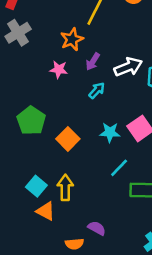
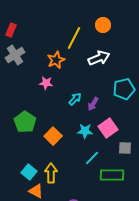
purple arrow: (93, 62) -> (93, 104), moved
white arrow: (128, 67) -> (99, 58), moved

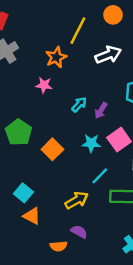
yellow arrow: (51, 173) -> (77, 200), moved, turned 60

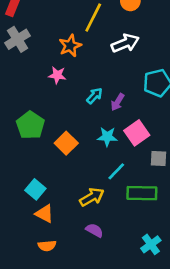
orange semicircle: (59, 246) -> (47, 246), moved

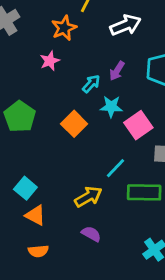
pink star: (57, 75) -> (50, 61), turned -30
purple arrow: (118, 102) -> (117, 71), moved
cyan star: (107, 137) -> (111, 107), moved
orange square: (66, 143) -> (74, 124), moved

